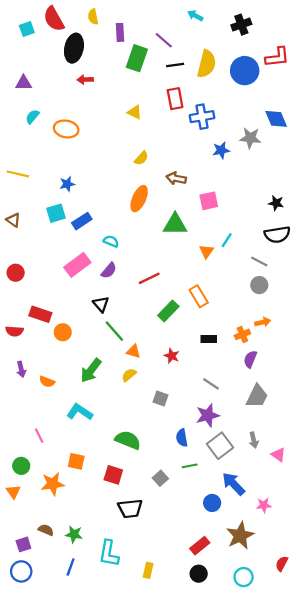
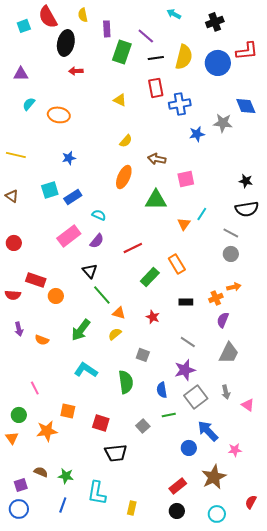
blue star: (67, 184) -> (69, 158), moved
cyan L-shape: (80, 412) -> (86, 370), moved
green semicircle: (128, 440) -> (126, 382), moved, turned 60

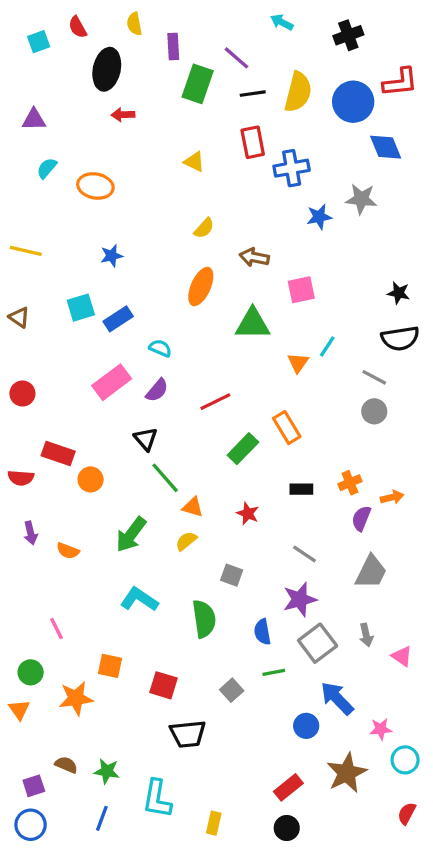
red semicircle: (48, 17) -> (78, 27), size x0.6
blue diamond: (246, 106) -> (386, 147), moved
orange arrow: (234, 287) -> (392, 497), moved
cyan circle: (217, 514) -> (405, 760), moved

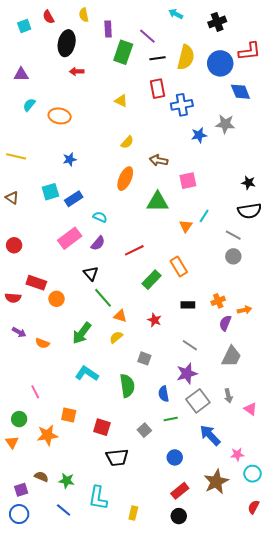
purple arrow: (31, 533) -> (19, 332), turned -48
blue circle: (306, 726) -> (175, 457), moved
blue line: (102, 818) -> (64, 510), turned -70

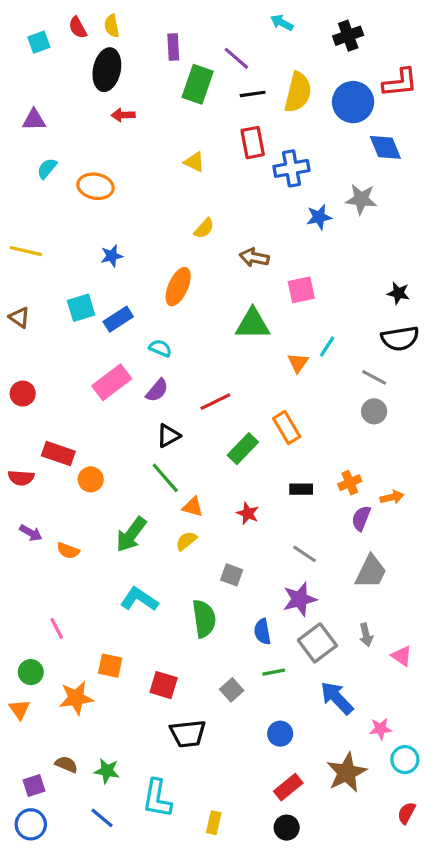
yellow semicircle: (84, 15) -> (112, 26), moved
orange ellipse: (125, 179) -> (178, 287), moved
black triangle: (91, 274) -> (168, 436), moved, turned 42

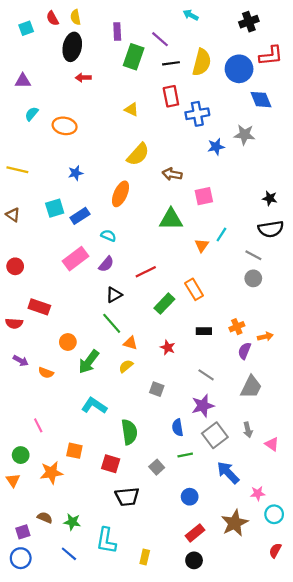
black cross: (348, 36) -> (249, 22), moved
yellow semicircle: (204, 228) -> (138, 154), size x1.6
orange circle: (91, 479) -> (68, 342), moved
green semicircle: (204, 619) -> (129, 432), moved

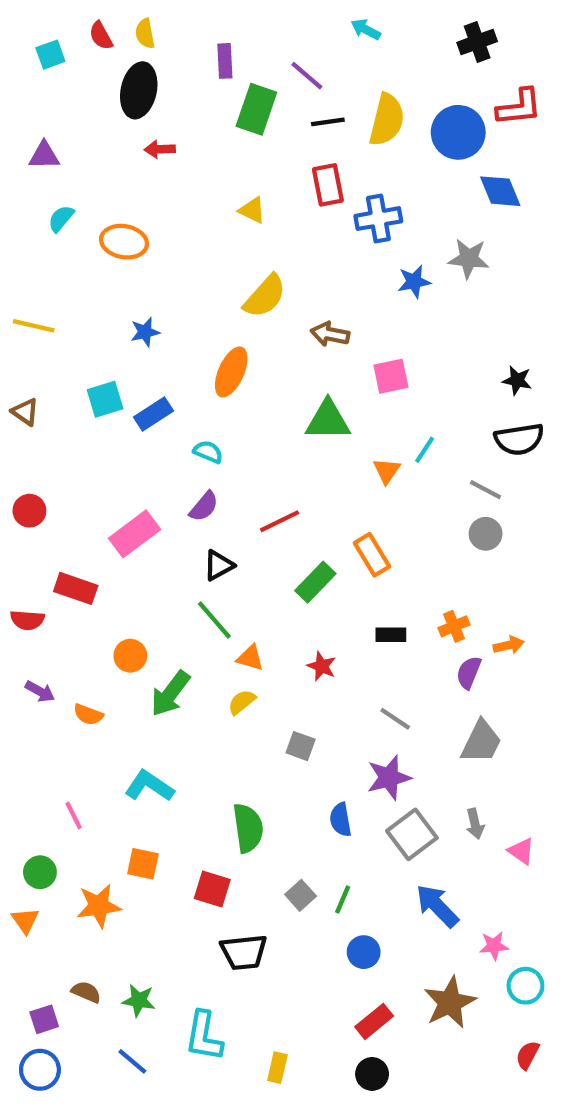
pink rectangle: (76, 259) -> (135, 534), moved
cyan L-shape: (94, 406) -> (149, 786), moved
green line: (185, 455) -> (343, 900), moved, turned -56

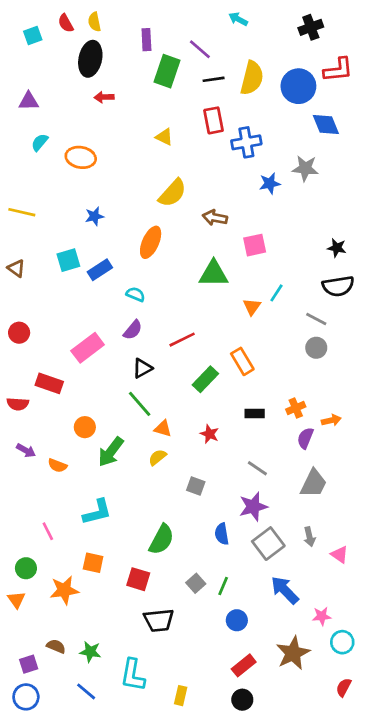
cyan L-shape: (149, 786) -> (97, 512), turned 132
green semicircle: (248, 828) -> (162, 539), turned 36

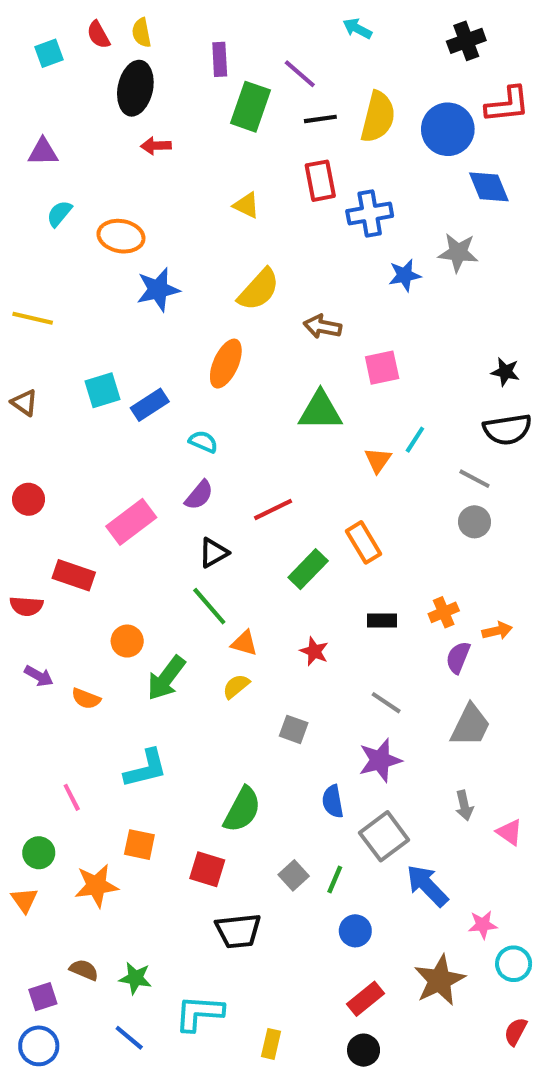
blue star: (94, 216) -> (158, 290), moved, size x1.5
gray square: (268, 544) -> (384, 836), moved
cyan L-shape: (133, 675) -> (199, 1013), turned 84

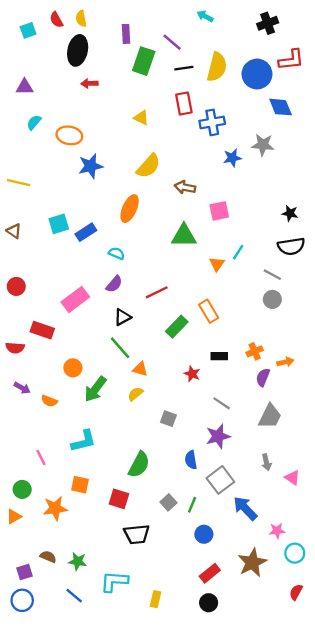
red star: (314, 651) -> (192, 374), moved
orange triangle: (24, 900) -> (14, 517), turned 35

